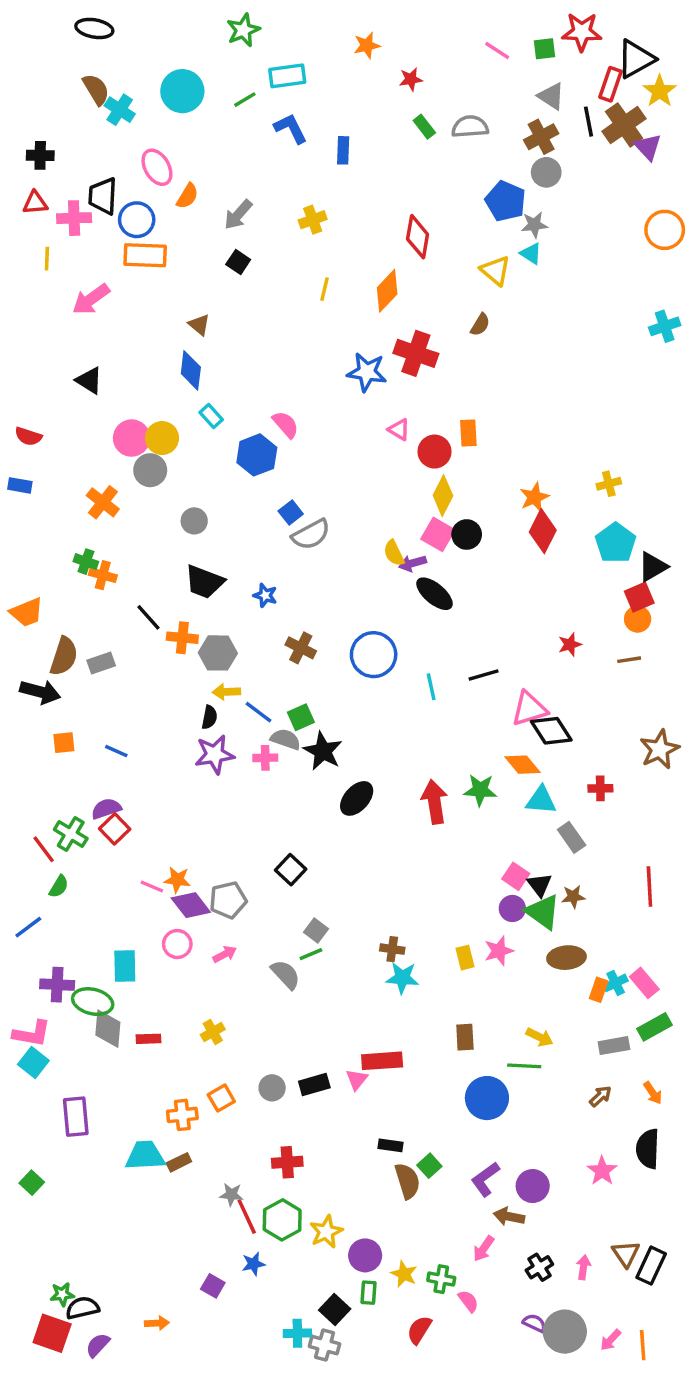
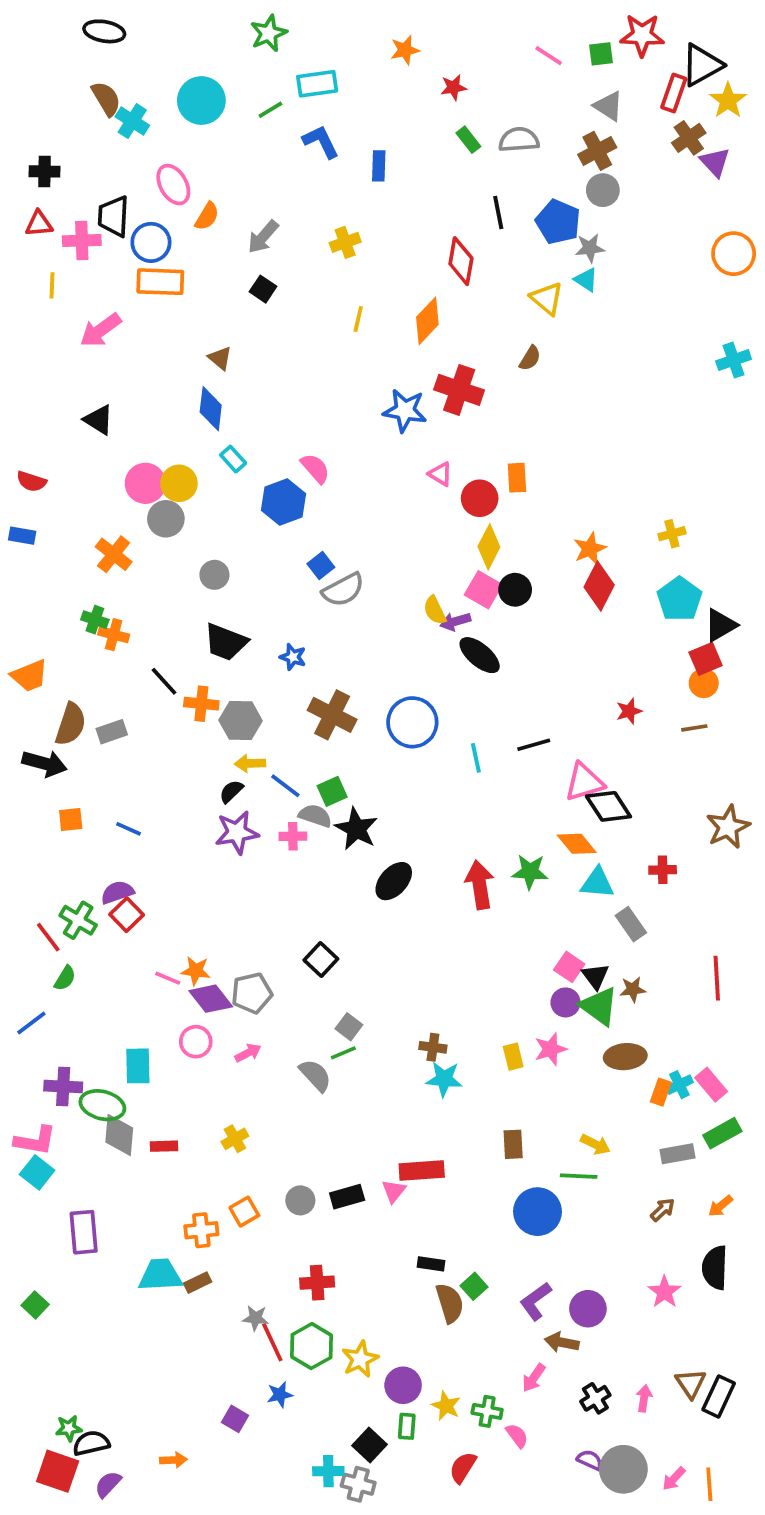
black line: (588, 122) -> (498, 213), moved
brown cross: (624, 125) -> (689, 138), size x0.7
brown cross: (301, 648) -> (332, 715), size x1.4
black semicircle: (209, 717) -> (231, 791), turned -145
orange arrow: (653, 1093) -> (720, 1206), turned 85

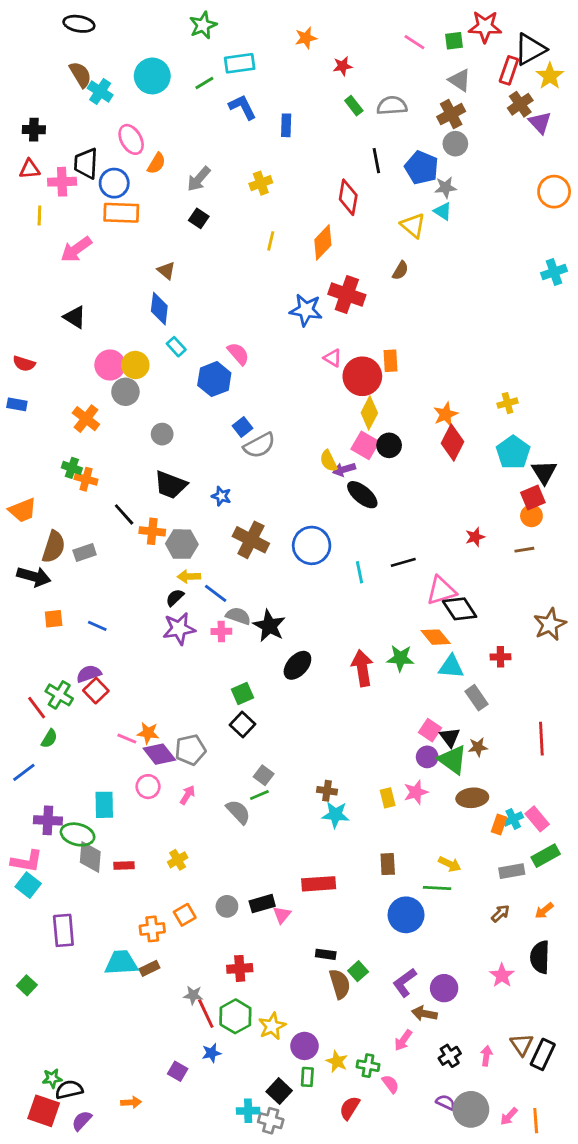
red circle: (480, 498) -> (362, 376), size x1.4
black triangle: (720, 625) -> (544, 472), turned -32
green square: (332, 791) -> (242, 693), moved
pink arrow: (248, 1053) -> (187, 795), turned -30
pink triangle: (394, 1191) -> (282, 915), moved

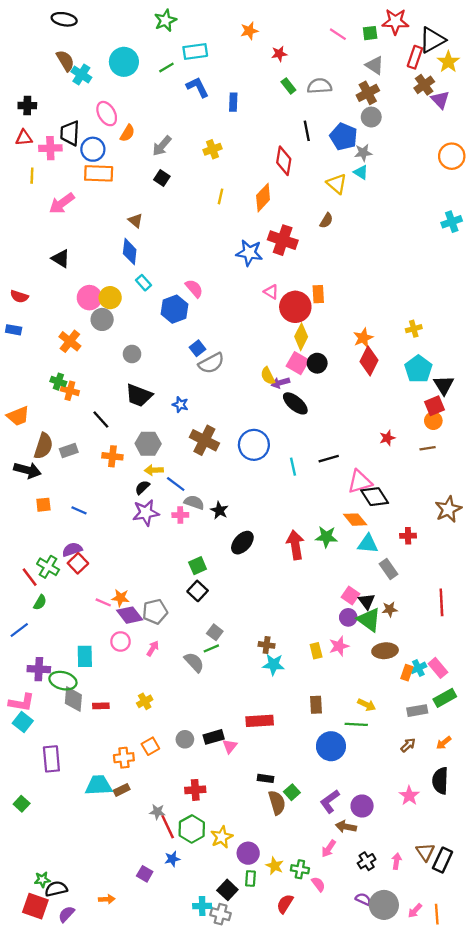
orange cross: (152, 531) -> (112, 456), moved
black star: (269, 626) -> (219, 510), size x0.7

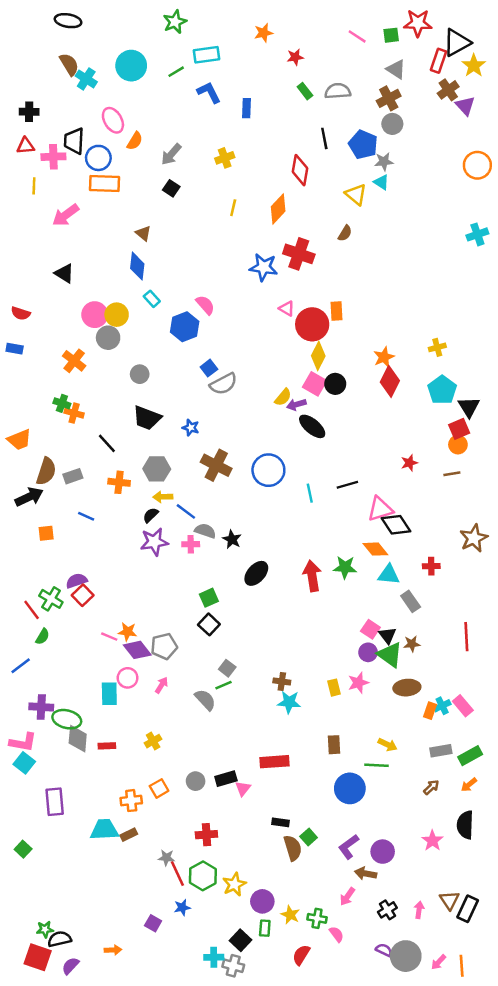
yellow semicircle: (268, 376) -> (283, 397), turned -114
black arrow: (27, 470) -> (29, 497), turned -40
blue line: (79, 510) -> (86, 516), moved
cyan rectangle: (85, 656) -> (109, 694), moved
green rectangle: (445, 698) -> (470, 756), moved

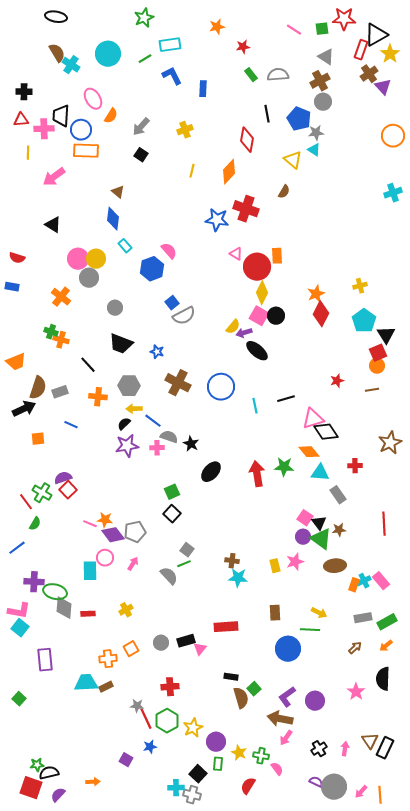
brown arrow: (366, 873) -> (280, 719), moved, size x1.4

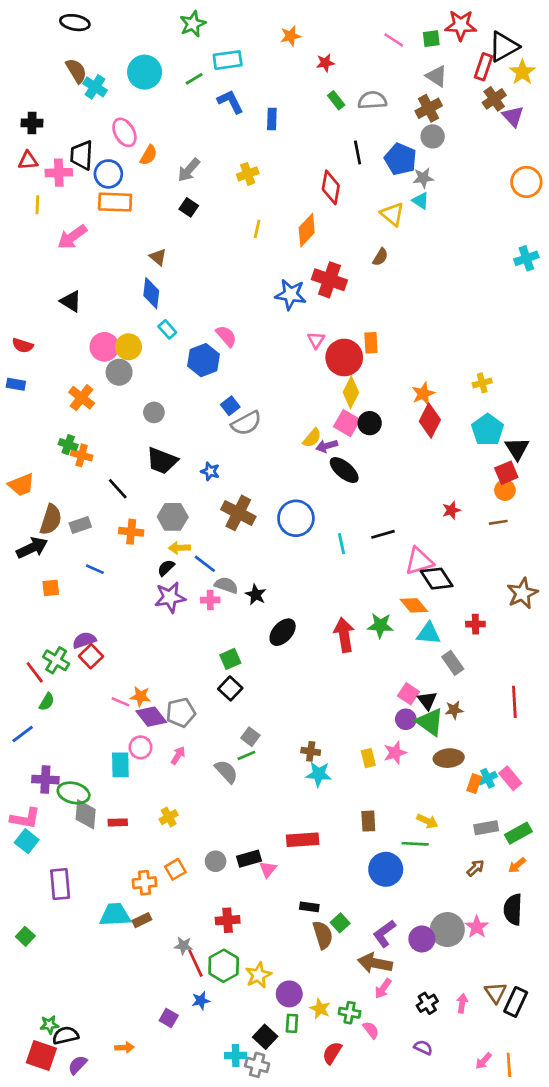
pink triangle: (236, 254) -> (316, 340), turned 32
gray circle: (334, 787) -> (447, 930), moved

